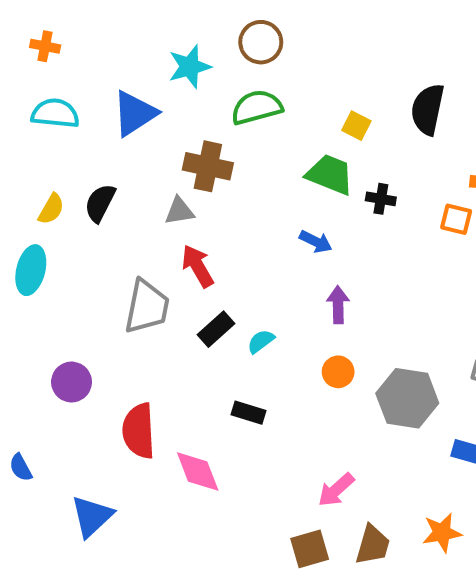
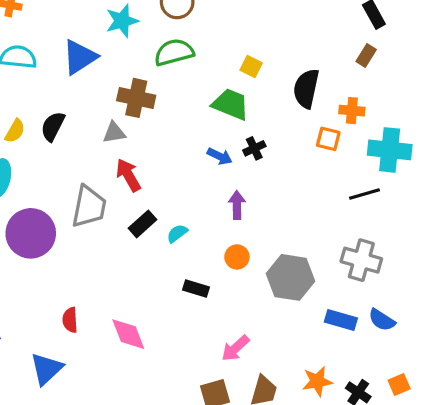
black semicircle: (428, 109) -> (306, 89), moved
black cross: (381, 199) -> (254, 148), moved, turned -35
purple circle: (72, 382) -> (31, 233), moved, size x1.6
black rectangle: (249, 413) -> (196, 288), moved
red semicircle: (139, 431) -> (70, 320), moved, size x0.6

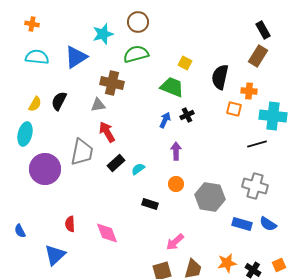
brown rectangle: (366, 55) -> (258, 56), size x1.5
blue arrow: (220, 156) -> (165, 120), turned -91

